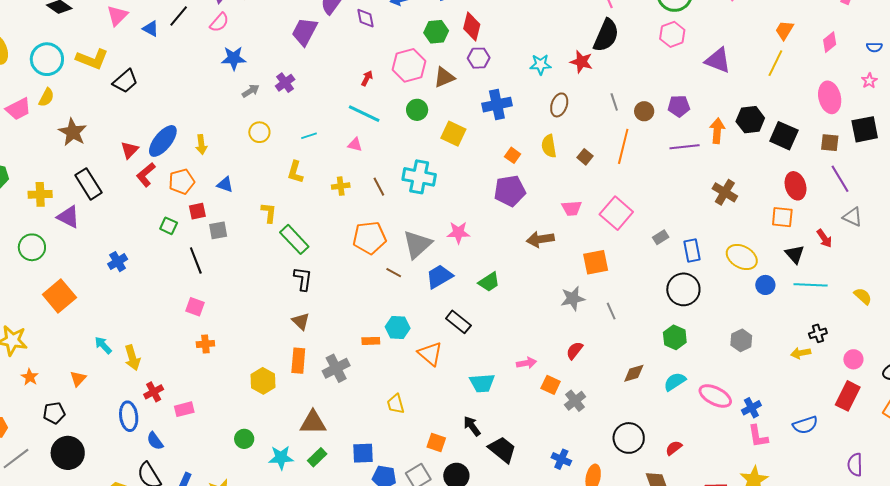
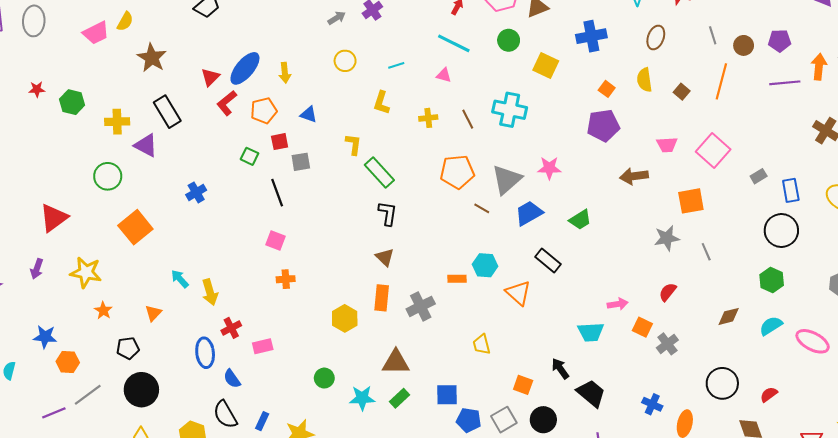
cyan trapezoid: (482, 383) -> (591, 332), moved

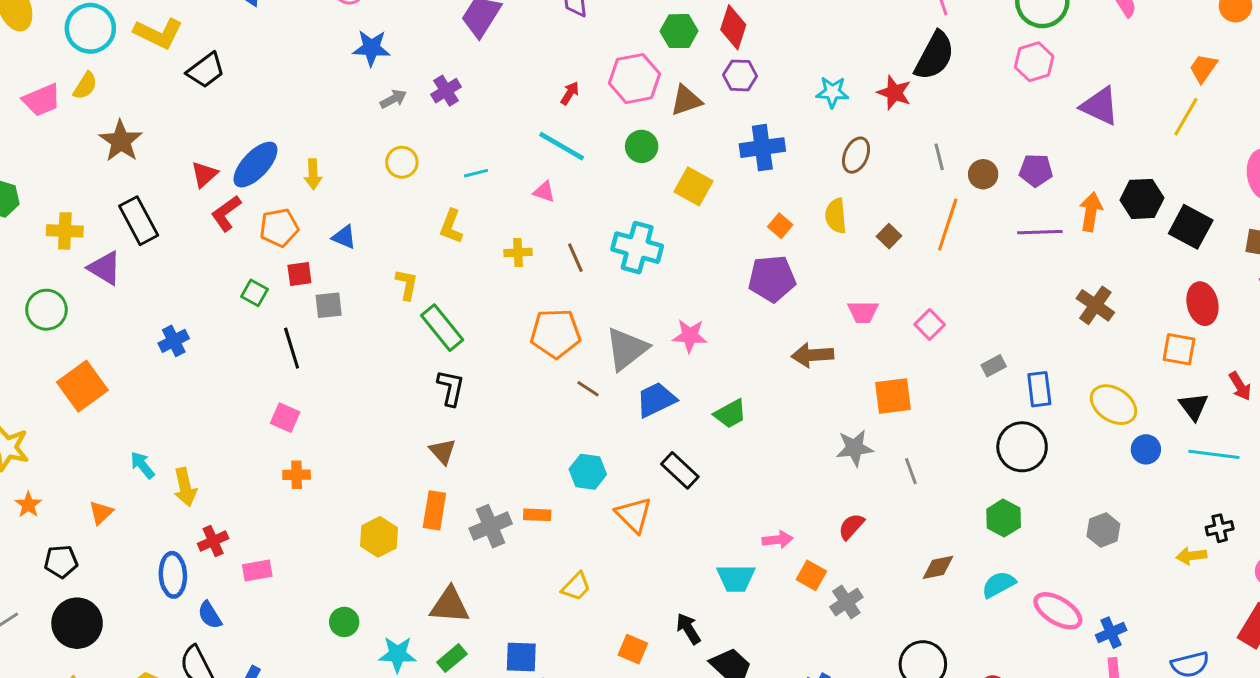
pink square: (713, 151) -> (930, 324), size x0.6
orange rectangle: (457, 279) -> (537, 515), moved
yellow trapezoid: (482, 344) -> (576, 587), turned -125

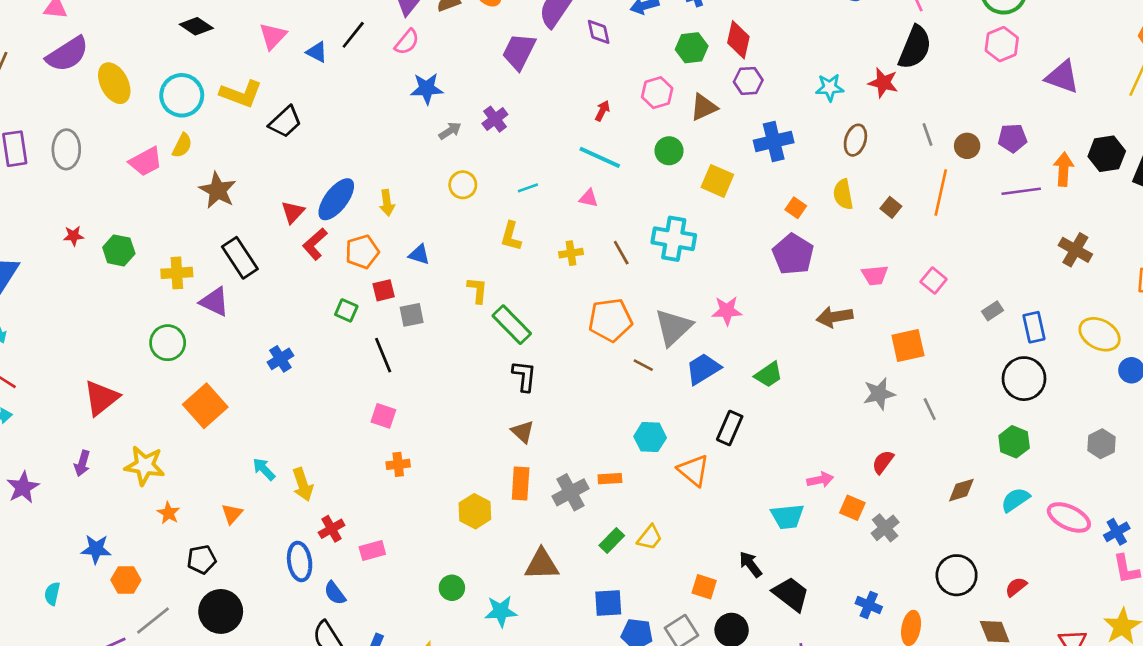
pink hexagon: (634, 79) -> (657, 93), size x0.7
purple pentagon: (772, 279) -> (793, 254), turned -30
black rectangle: (680, 470) -> (730, 428), turned 76
green rectangle: (452, 658) -> (612, 540), moved

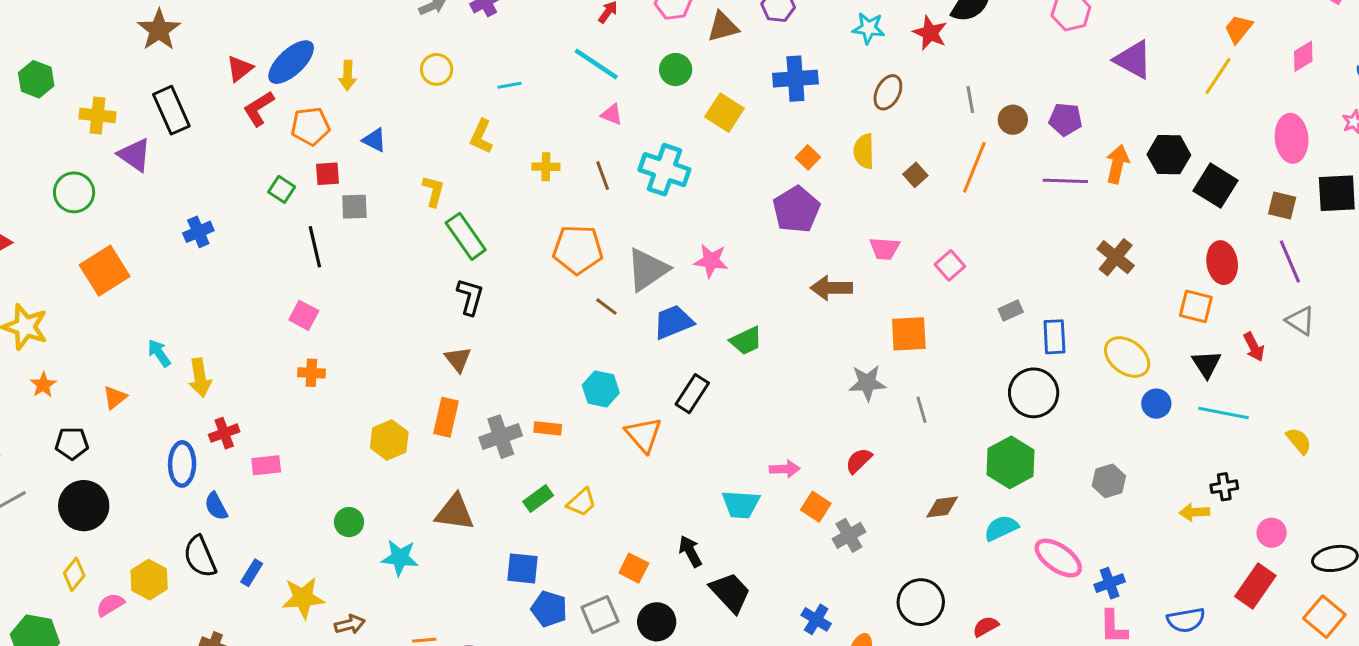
pink triangle: (589, 198) -> (612, 114), moved
green hexagon: (1014, 442) -> (1011, 462), size x1.4

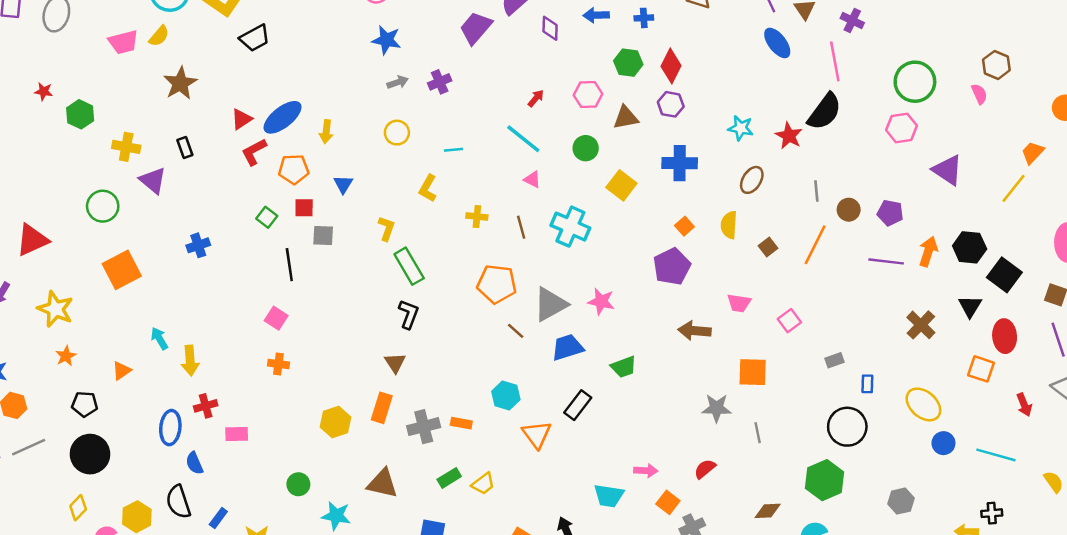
black rectangle: (171, 110) -> (185, 148), size x0.6
blue triangle: (374, 140) -> (343, 184), turned 30
blue rectangle: (1054, 337) -> (867, 384), size x0.7
black triangle: (1206, 364) -> (970, 306), moved

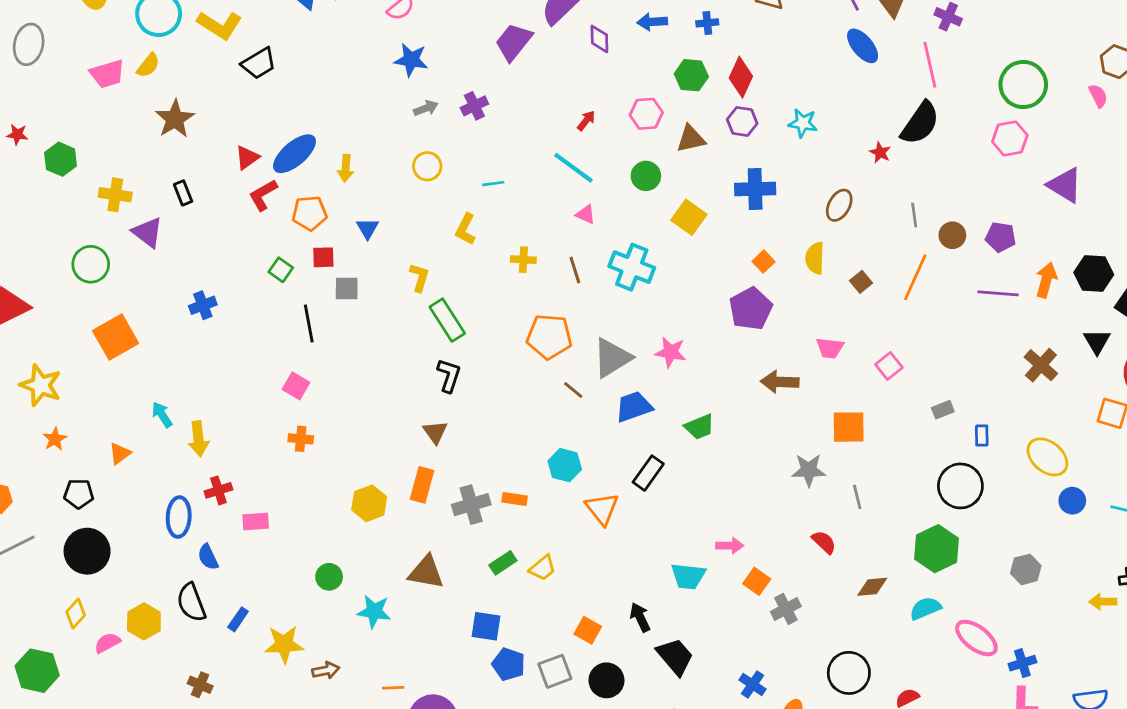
cyan star: (741, 128) -> (803, 123), moved
red star: (789, 136) -> (880, 152), size x0.7
red semicircle: (705, 469) -> (824, 542), moved, turned 85

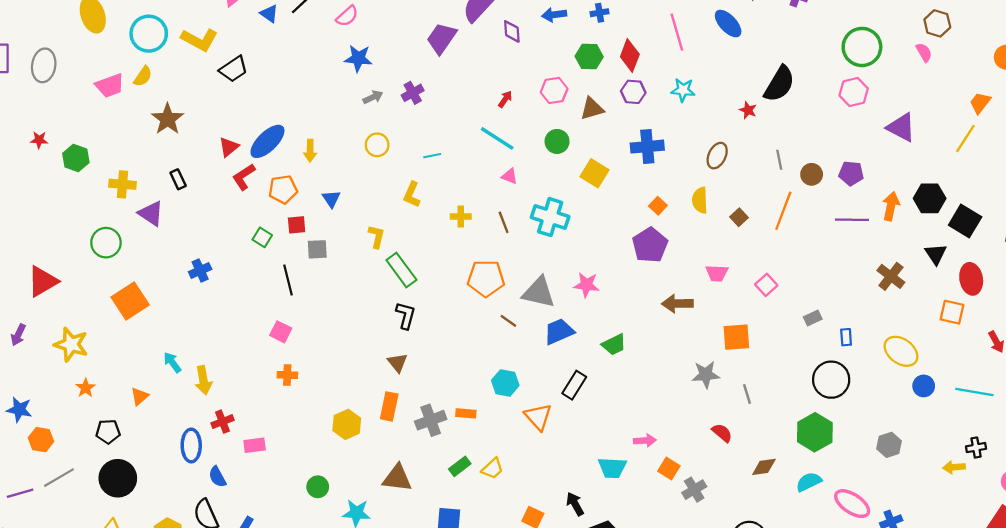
pink line: (930, 65) -> (677, 32), moved
gray triangle: (612, 358) -> (539, 292), turned 48

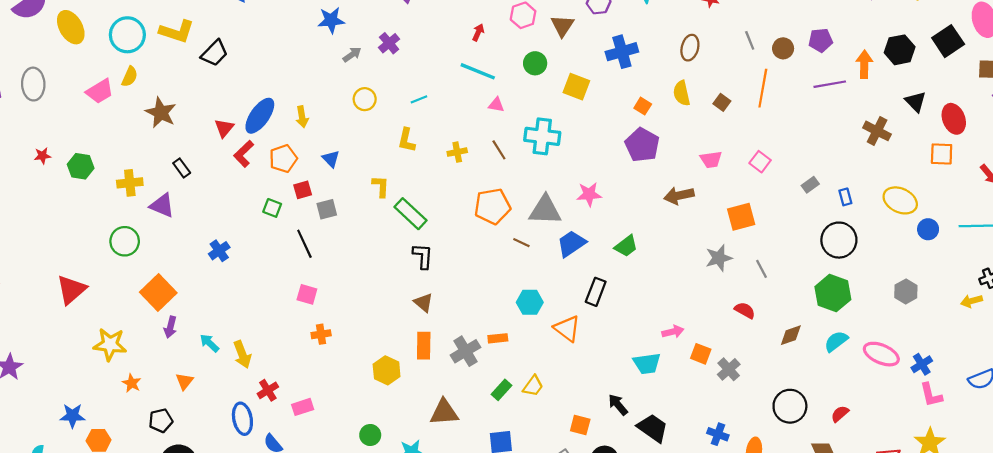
brown triangle: (592, 109) -> (562, 26), turned -30
black square: (965, 221) -> (948, 41), moved, turned 36
purple arrow: (18, 335) -> (170, 327), moved

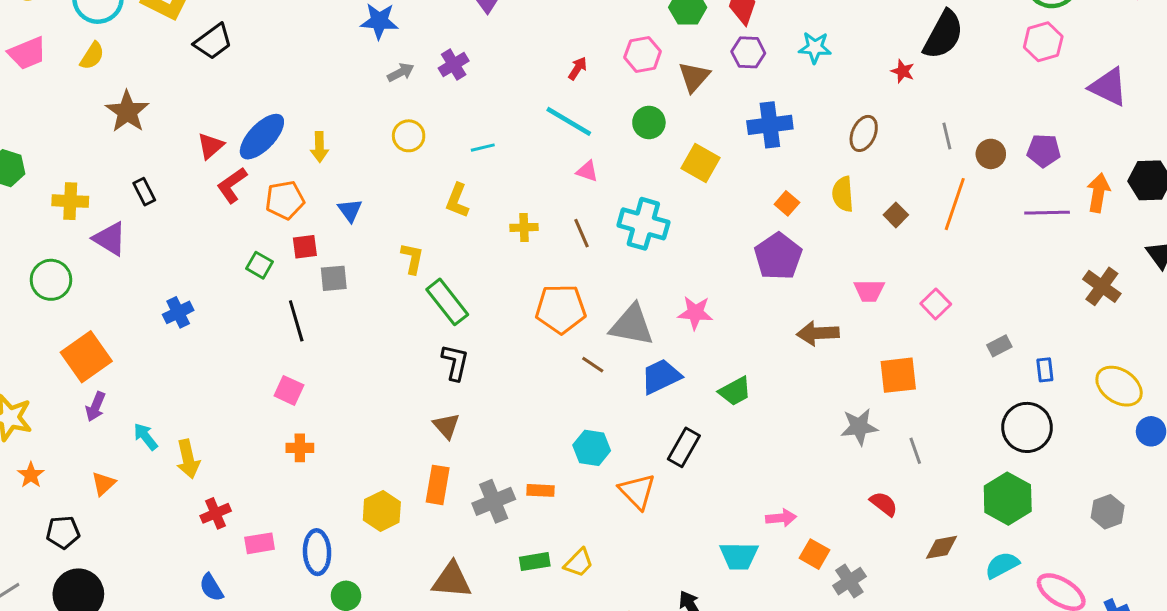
pink trapezoid: (100, 91) -> (27, 53), moved
green rectangle: (502, 390) -> (535, 562), turned 30
blue ellipse: (242, 419) -> (317, 552), moved

